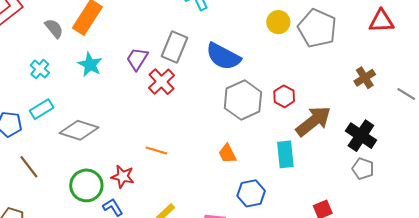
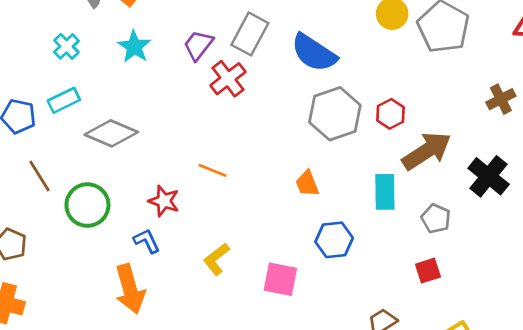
gray pentagon: (363, 169) -> (436, 219), moved
green circle: (86, 185) -> (87, 205), moved

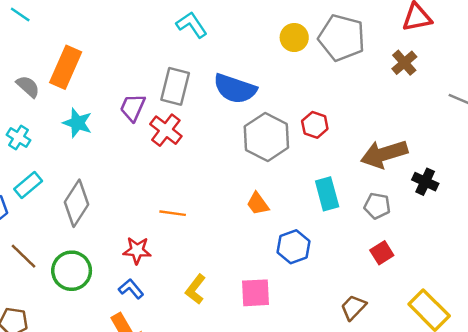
brown cross: (501, 99) -> (404, 63), moved
gray diamond: (111, 133) -> (77, 203), turned -66
brown arrow: (427, 151) -> (384, 154), moved, turned -150
black cross: (489, 176) -> (425, 182), moved, size x0.7

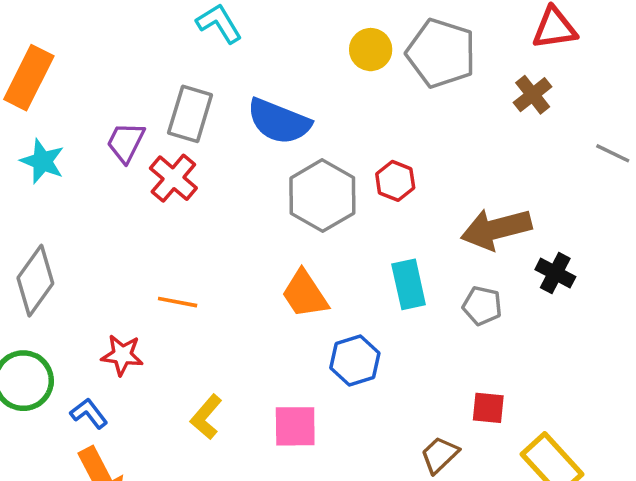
orange trapezoid: (258, 204) -> (305, 294), size x1.4
red square: (382, 253) -> (488, 408), moved, turned 35
blue L-shape: (131, 289) -> (89, 413), moved

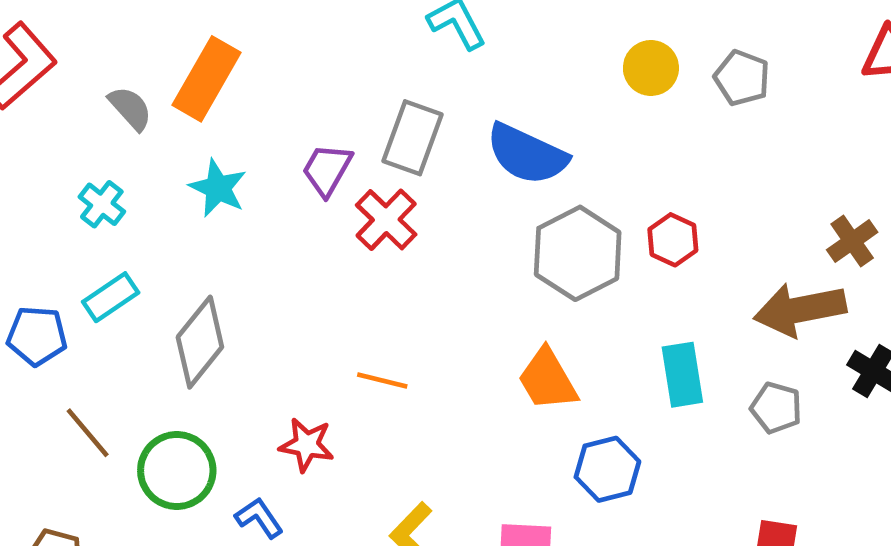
gray pentagon: (441, 53) -> (742, 78), size x0.6
brown cross: (533, 95) -> (852, 241), moved

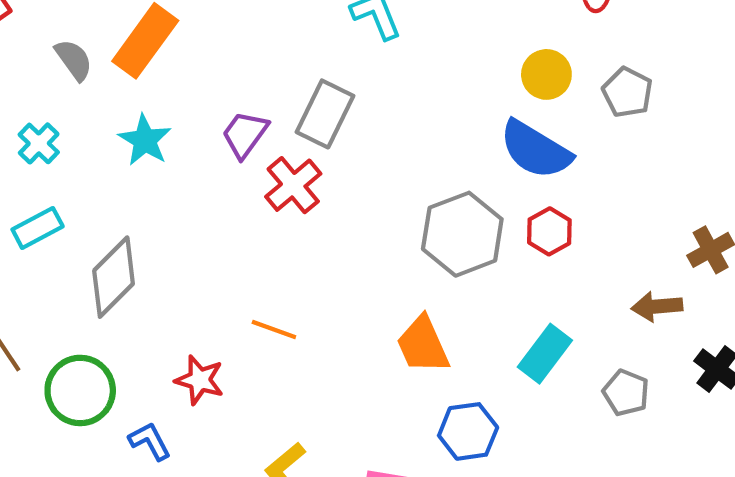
blue semicircle: (527, 154) -> (536, 150), moved
brown arrow: (800, 310) -> (657, 307), size x0.6
cyan rectangle: (682, 375) -> (545, 354), turned 40

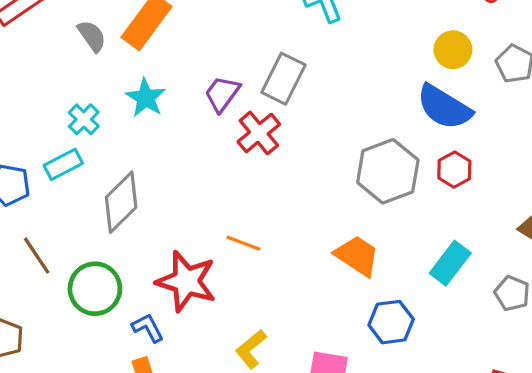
cyan cross: (39, 143) -> (84, 119), moved
orange trapezoid: (423, 345) -> (357, 256), turned 147
red star: (200, 380) -> (186, 281), size x1.6

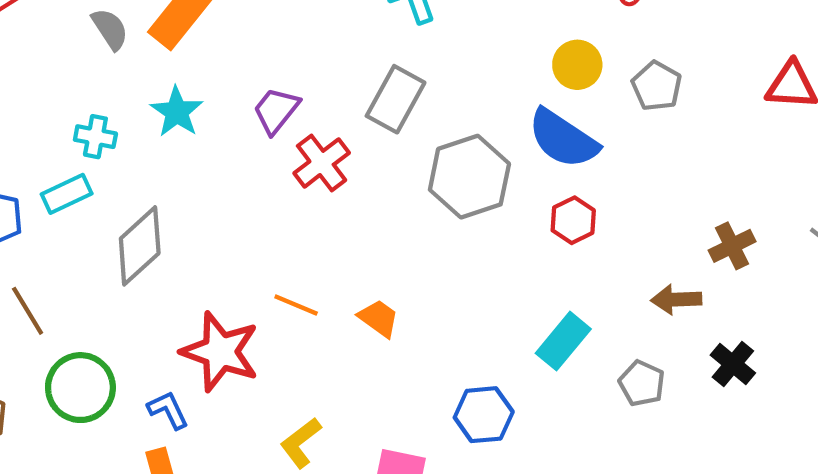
gray rectangle: (283, 79) -> (396, 99), moved
cyan cross: (84, 119) -> (95, 137), turned -36
gray hexagon: (388, 171) -> (469, 177), moved
orange trapezoid: (357, 256) -> (379, 318), moved, size x0.7
green circle: (95, 289) -> (80, 388), moved

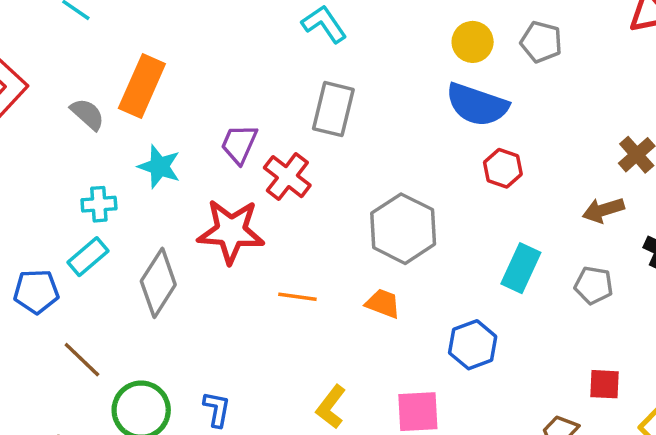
gray hexagon: (469, 177) -> (403, 229), moved
orange trapezoid: (379, 318) -> (383, 303), moved
red star: (220, 352) -> (231, 231), moved
blue L-shape: (168, 410) -> (217, 409), turned 51

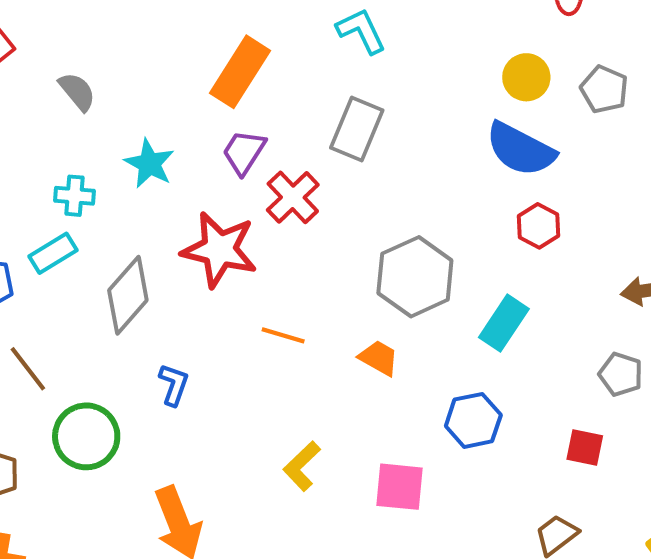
orange rectangle: (142, 86) -> (240, 72), moved
cyan rectangle: (521, 268) -> (504, 323), moved
red square: (604, 384) -> (585, 447), moved
blue L-shape: (217, 409) -> (174, 385), moved

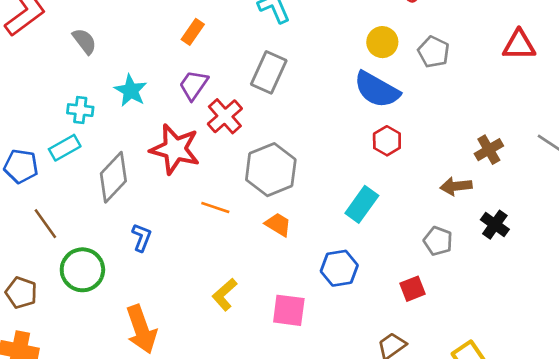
orange rectangle: (240, 72) -> (193, 32), size x0.6
gray hexagon: (415, 277) -> (271, 170), moved
red square: (585, 447) -> (412, 289), turned -35

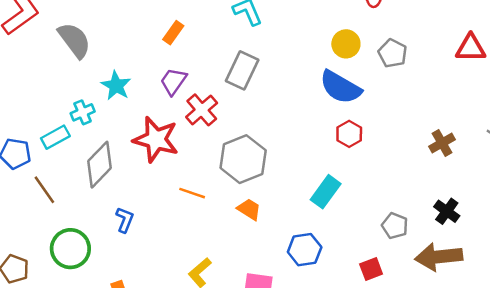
gray semicircle: (84, 41) -> (74, 40), size x1.5
cyan cross: (80, 110) -> (83, 112), moved, turned -30
brown arrow: (456, 186) -> (439, 257), moved, size x1.6
brown line: (45, 224) -> (44, 190), moved

